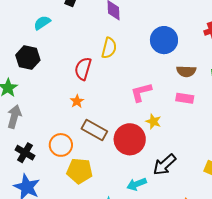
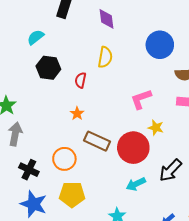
black hexagon: (28, 58) -> (48, 68), moved
red semicircle: (83, 69) -> (81, 80), size x0.7
yellow pentagon: (80, 171) -> (72, 194), moved
cyan arrow: (137, 184) -> (136, 184), moved

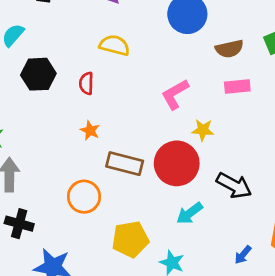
yellow semicircle: (105, 57) -> (115, 45), turned -75
black cross: (29, 170) -> (19, 224), moved
black arrow: (170, 170) -> (234, 185), turned -95
yellow pentagon: (72, 194) -> (130, 239), moved

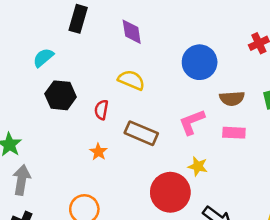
pink L-shape: (175, 94) -> (192, 122), moved
brown rectangle: (125, 164) -> (141, 133), moved

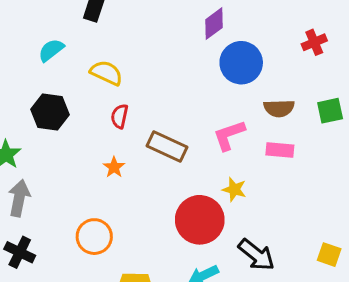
purple diamond: (132, 32) -> (214, 24), moved, turned 60
yellow semicircle: (131, 80) -> (106, 73), moved
black hexagon: (61, 95) -> (50, 112), moved

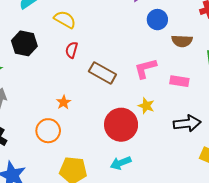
blue circle: (241, 63) -> (157, 20), size x0.7
brown semicircle: (279, 108) -> (182, 41), moved
orange star: (114, 167) -> (64, 102), moved
black arrow: (256, 255) -> (187, 123), moved, turned -50

